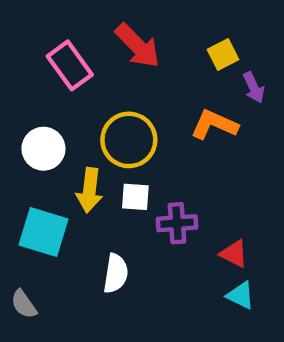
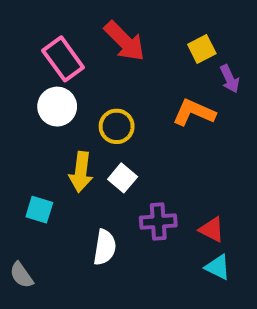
yellow circle: (129, 140) -> (117, 126), size x0.7
white circle: (43, 149) -> (57, 107), moved
white square: (135, 197) -> (123, 178), turned 36
purple cross: (177, 223) -> (158, 222), moved
cyan square: (43, 232) -> (39, 210), size x0.6

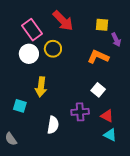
yellow square: (202, 49) -> (102, 25), turned 32
yellow circle: (117, 126) -> (53, 49), moved
white square: (123, 178) -> (98, 90), moved

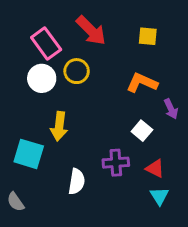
purple arrow: (116, 40) -> (171, 109), moved
cyan square: (20, 106) -> (29, 154), size x1.5
cyan triangle: (110, 135) -> (159, 196), turned 32

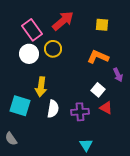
red arrow: (91, 30) -> (63, 21), turned -85
red triangle: (155, 168) -> (106, 108), moved
white semicircle: (77, 181) -> (53, 109), moved
cyan triangle: (159, 196) -> (86, 145), moved

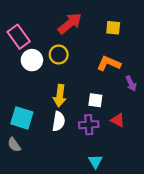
pink rectangle: (32, 30) -> (19, 37), moved
yellow arrow: (41, 87) -> (60, 96), moved
white square: (98, 90) -> (95, 100), moved, turned -32
gray semicircle: (11, 139) -> (14, 145), moved

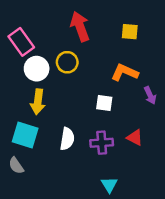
red arrow: (70, 23) -> (80, 27), turned -70
yellow arrow: (60, 96) -> (38, 102), moved
white square: (95, 100) -> (104, 103), moved

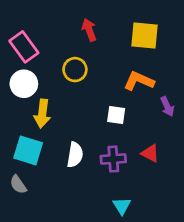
red arrow: (80, 27) -> (89, 30), size x0.7
yellow square: (130, 32) -> (145, 35), size x1.5
white circle: (37, 69) -> (24, 84), moved

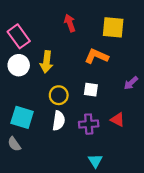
yellow circle: (75, 70) -> (59, 95), moved
orange L-shape: (139, 81) -> (96, 56), moved
purple arrow: (167, 106) -> (131, 83), turned 72
yellow arrow: (42, 114) -> (46, 62), moved

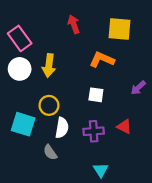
yellow circle: (59, 95) -> (49, 105), moved
gray semicircle: (14, 144) -> (50, 152), moved

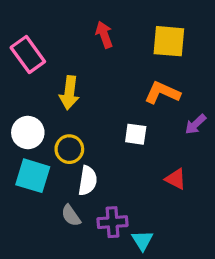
orange L-shape: (102, 60) -> (162, 93), moved
white circle: (20, 69) -> (28, 133), moved
purple cross: (94, 131) -> (112, 222), moved

